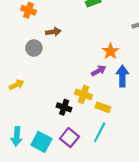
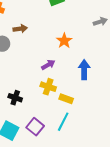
orange star: (110, 51) -> (64, 41), moved
purple arrow: (99, 71) -> (48, 65), moved
black cross: (64, 107) -> (15, 98), moved

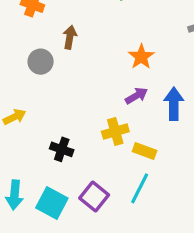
brown arrow: (20, 29) -> (70, 37), turned -72
purple arrow: (48, 65) -> (136, 96), moved
yellow cross: (48, 87) -> (115, 131), turned -35

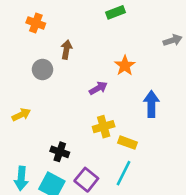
purple arrow: (136, 96) -> (98, 88), moved
black cross: (62, 149) -> (60, 152), moved

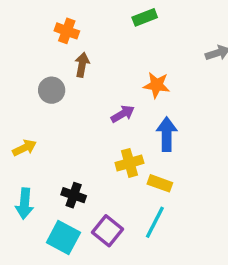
orange cross: (36, 23) -> (67, 31), moved
orange star: (125, 66) -> (157, 85), turned -30
blue arrow: (151, 104) -> (167, 134), moved
cyan arrow: (21, 178) -> (24, 204), moved

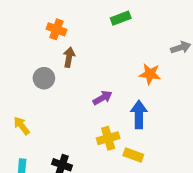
orange star: (157, 85) -> (150, 74), moved
yellow arrow: (24, 148) -> (22, 126), turned -102

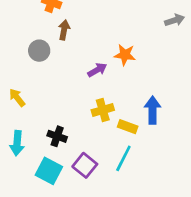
orange star: (150, 74) -> (125, 55), moved
blue arrow: (139, 114) -> (153, 110), moved

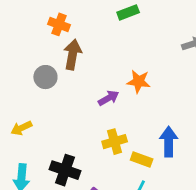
brown arrow: (64, 30) -> (73, 55), size x1.4
yellow arrow: (17, 98) -> (21, 128), turned -78
black cross: (57, 136) -> (65, 170), size x1.4

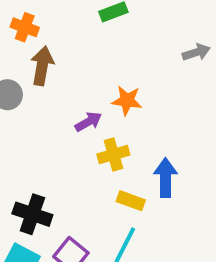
yellow cross: (115, 142) -> (113, 154), moved

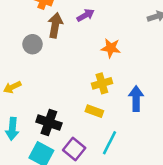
purple arrow: (88, 122) -> (86, 15), moved
yellow rectangle: (131, 201) -> (94, 111), moved

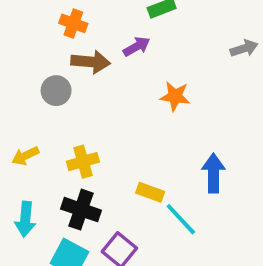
brown arrow: (55, 25) -> (91, 62), turned 85
yellow cross: (102, 83) -> (83, 162), moved
cyan line: (110, 143) -> (181, 219), moved, turned -70

